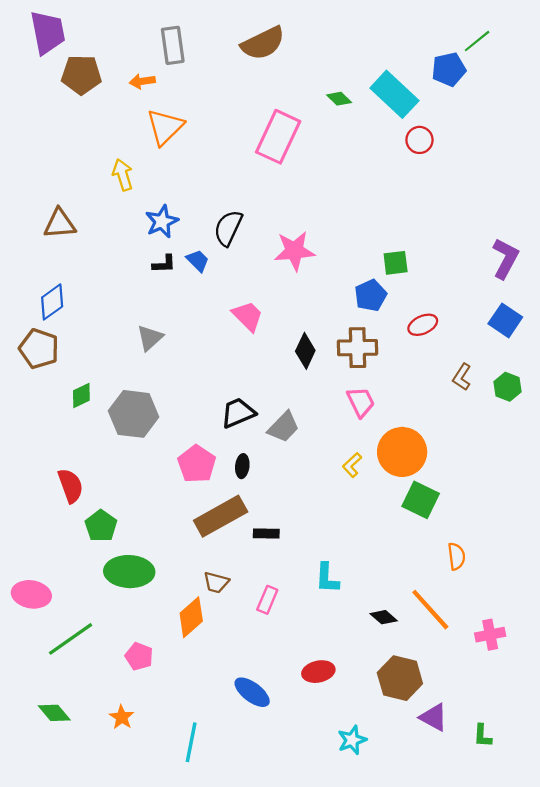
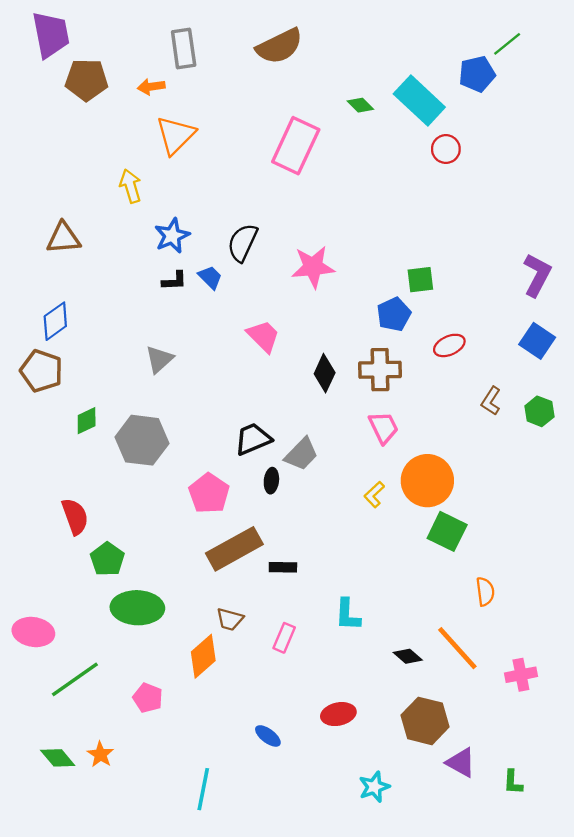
black ellipse: (242, 466) -> (271, 481), moved
blue ellipse: (252, 692) -> (268, 736), size x0.7
orange star: (122, 717) -> (100, 754), moved

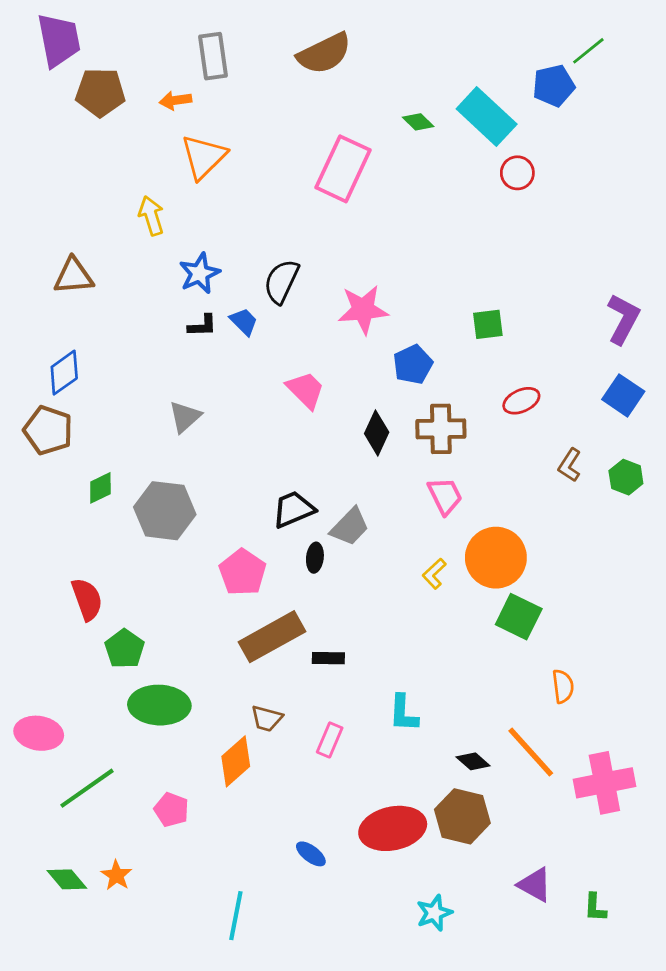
blue pentagon: (394, 314) -> (413, 365), moved
pink cross: (521, 675) -> (604, 783), size x1.6
red ellipse: (338, 714) -> (393, 828), size x1.6
brown hexagon: (425, 721) -> (462, 816), moved

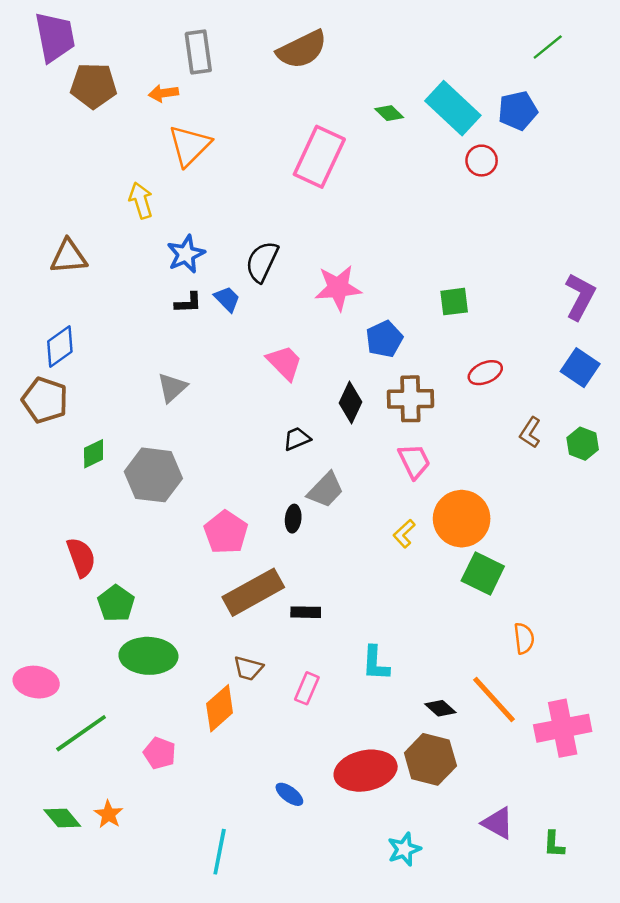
blue pentagon: (554, 86) -> (518, 111), moved
black trapezoid: (293, 509) -> (297, 439), moved, size x0.7

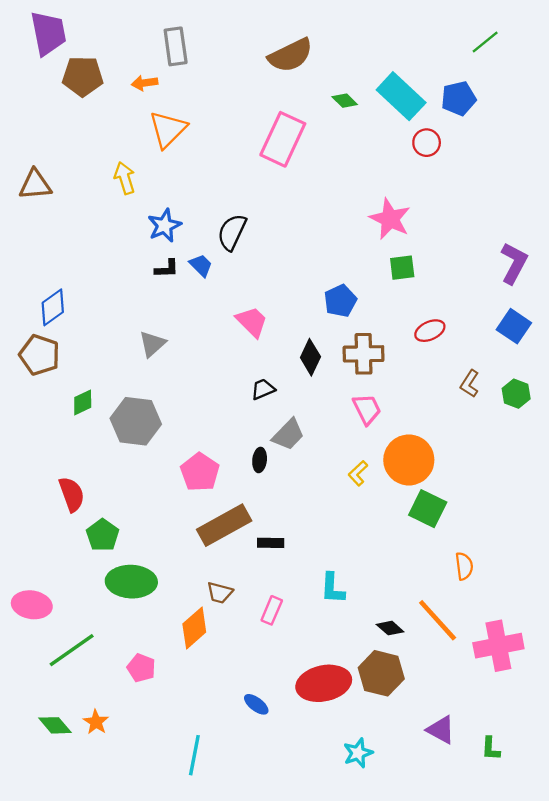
brown semicircle: (302, 49) -> (291, 55), moved
brown triangle: (69, 257) -> (35, 185), moved
pink star: (338, 288) -> (390, 219), moved, turned 30

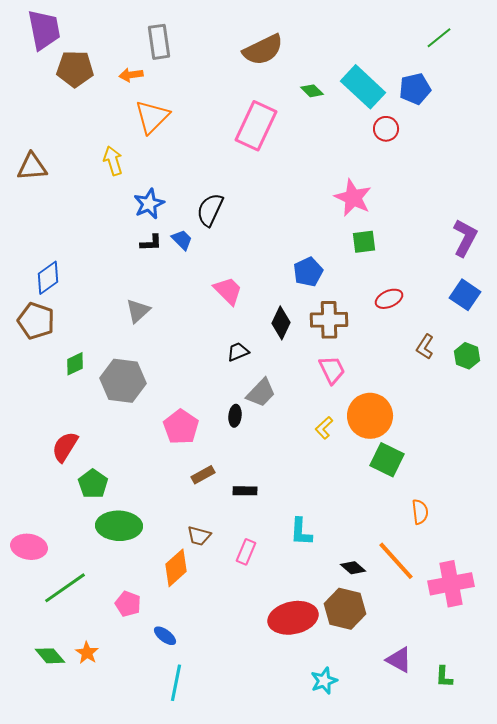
red semicircle: (72, 494) -> (65, 447), turned -128
brown rectangle: (224, 525) -> (203, 475), size x0.5
blue ellipse: (256, 704) -> (165, 636), moved

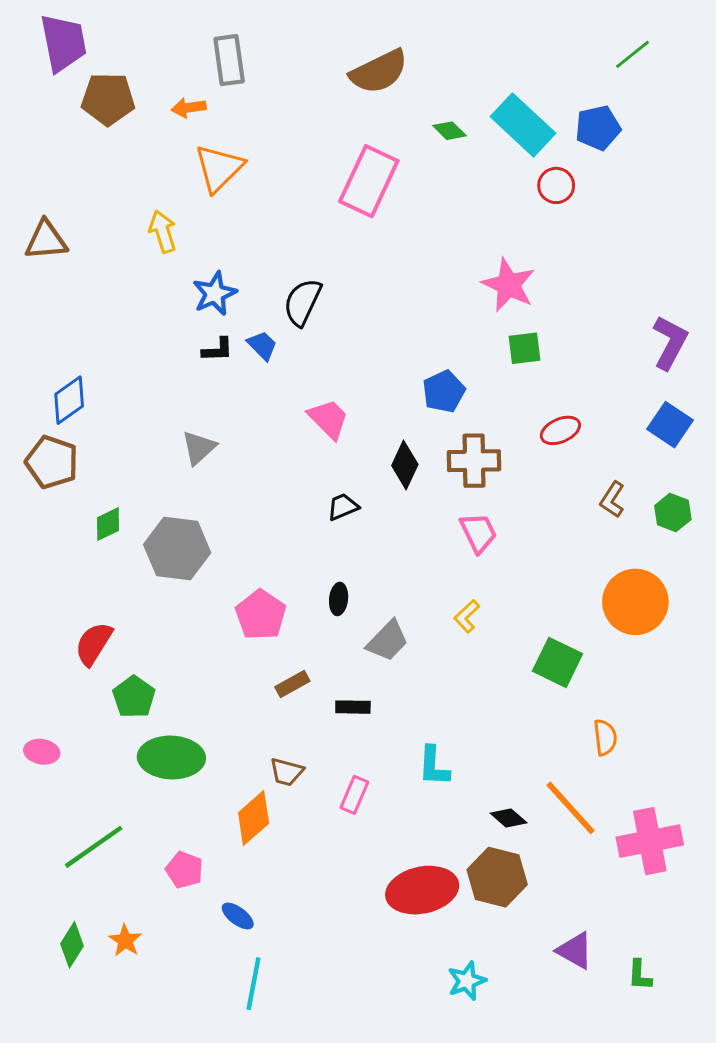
gray trapezoid: (261, 393) -> (388, 641), moved
orange circle: (370, 416) -> (635, 602), moved
pink ellipse: (29, 547) -> (42, 752), moved, size x0.7
green diamond: (50, 656) -> (72, 945), turned 72

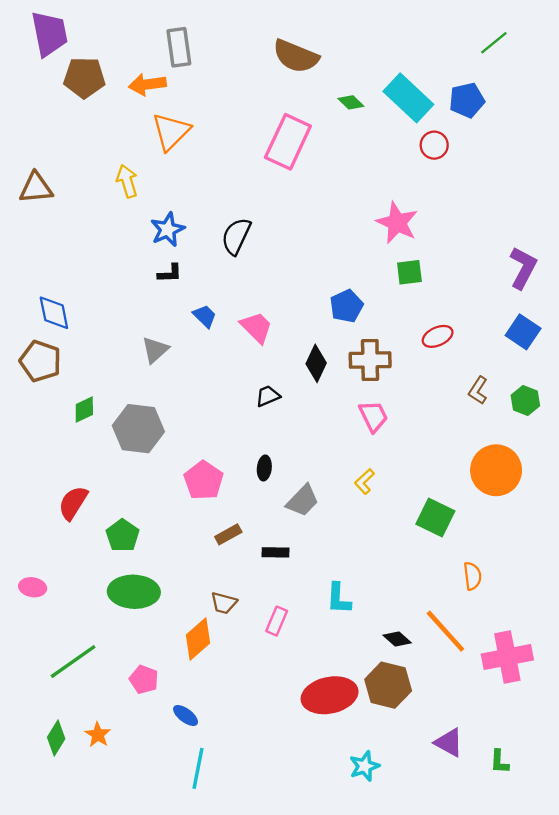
brown semicircle: (379, 72) -> (296, 56), turned 48
orange arrow: (189, 108) -> (147, 84), size x1.4
blue trapezoid: (262, 345) -> (205, 316), moved
blue diamond: (69, 400) -> (54, 313), turned -66
green pentagon: (134, 697) -> (123, 536), moved

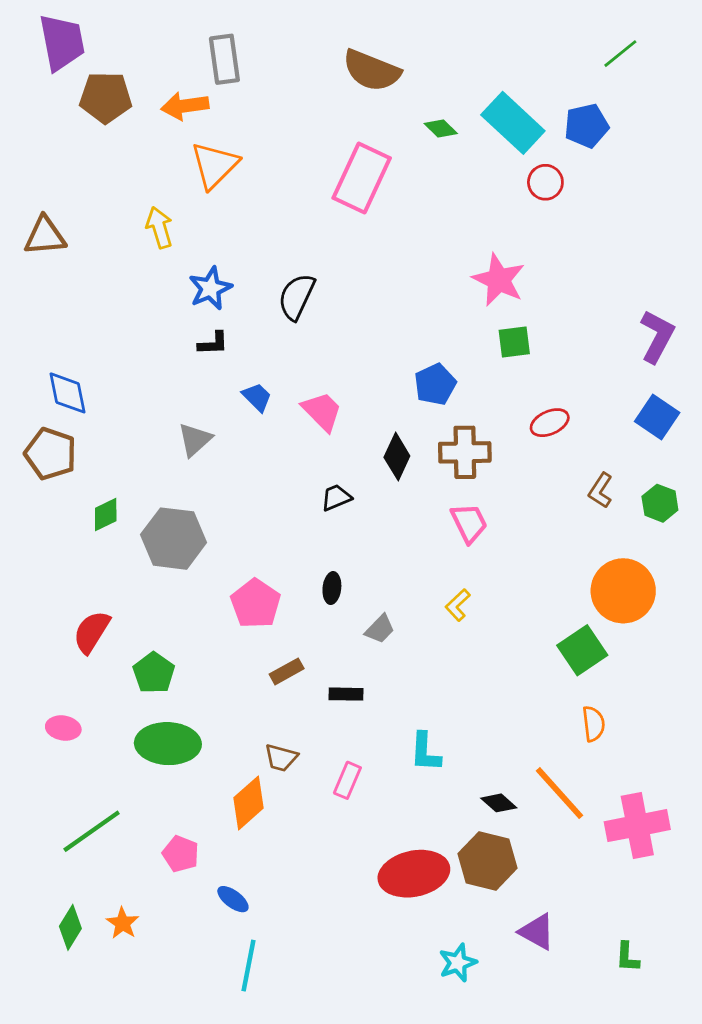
gray trapezoid: (303, 501) -> (380, 629), size x0.7
green square: (435, 518) -> (582, 650), moved, turned 30
pink ellipse: (33, 587) -> (63, 728), moved
purple triangle: (449, 743) -> (537, 932), moved

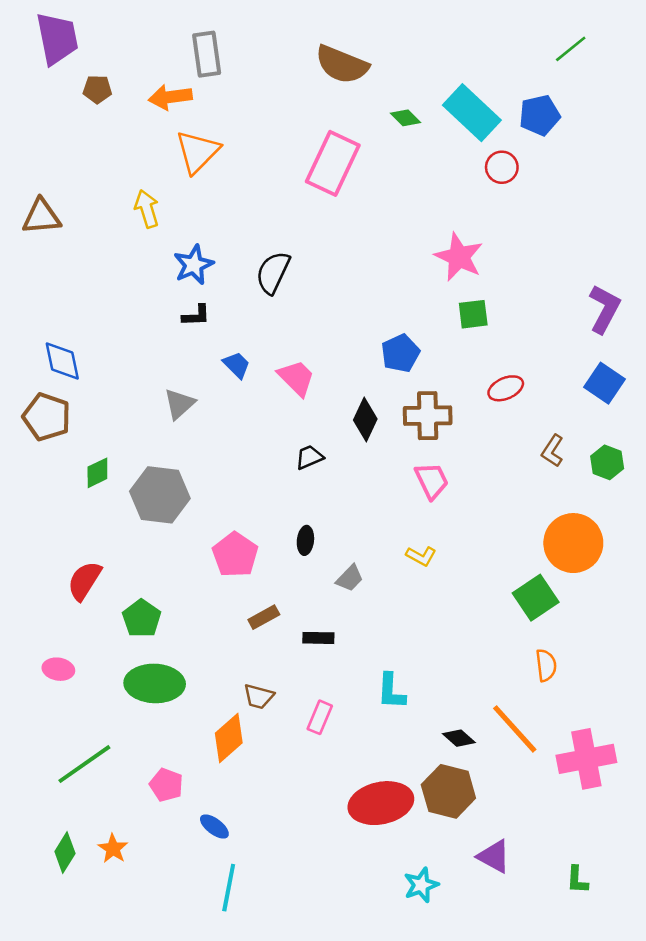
brown pentagon: (106, 97) -> (97, 89), size x0.6
yellow L-shape: (458, 605) -> (421, 556), turned -108

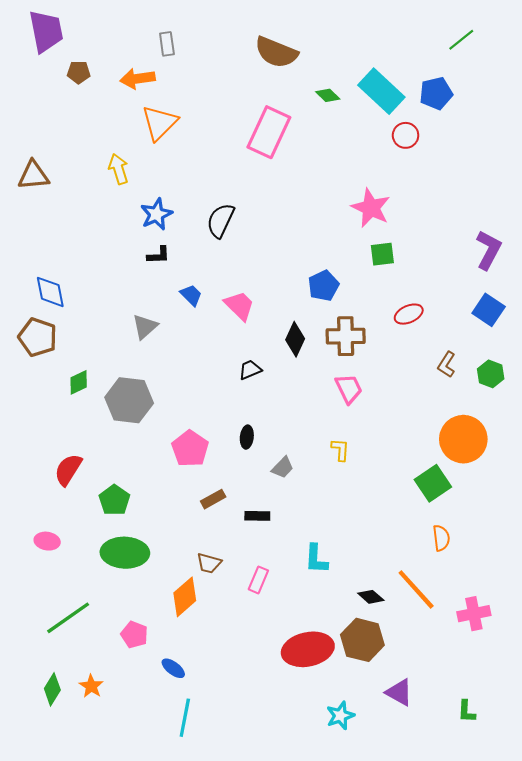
gray rectangle: (207, 54) -> (167, 44), size x0.7
yellow L-shape: (421, 556) -> (340, 450), turned -115
pink cross: (586, 759) -> (474, 614), size x0.7

